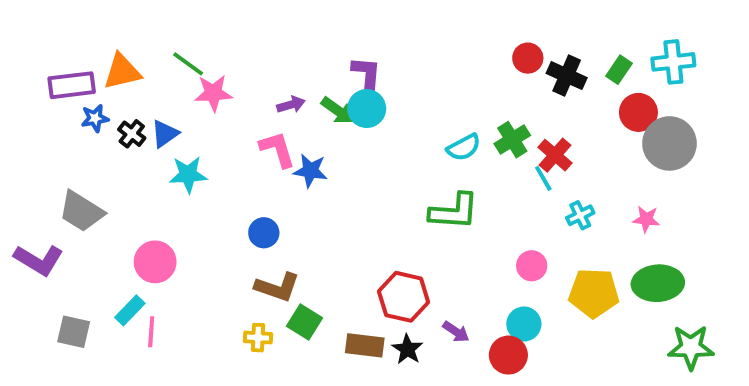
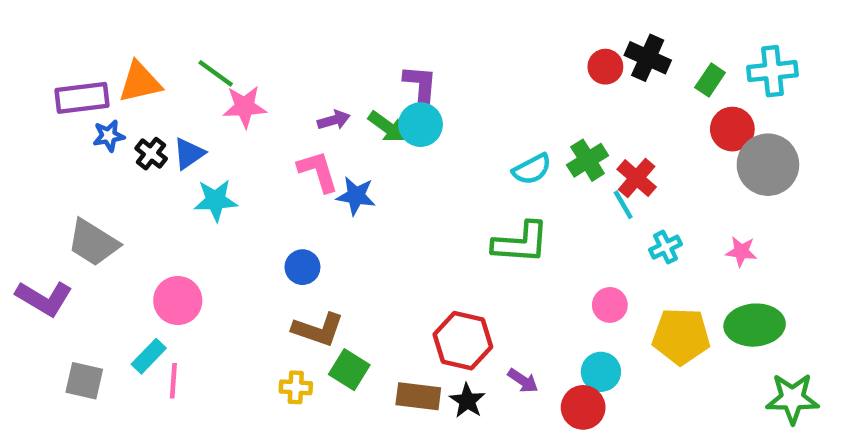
black cross: (567, 76) -> (648, 58), moved

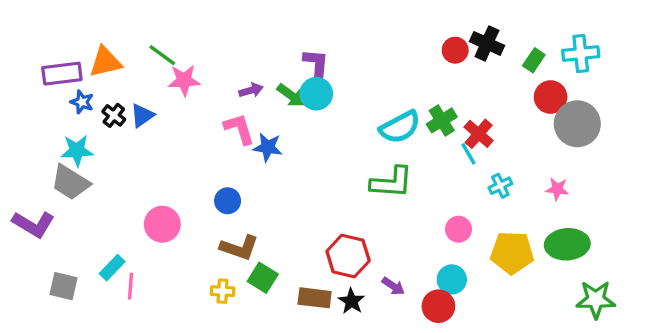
blue star: (109, 136) -> (82, 102), turned 30
cyan semicircle: (532, 169) -> (400, 127), size x1.4
cyan star: (216, 200) -> (77, 151), moved
pink circle: (178, 301) -> (162, 224), moved

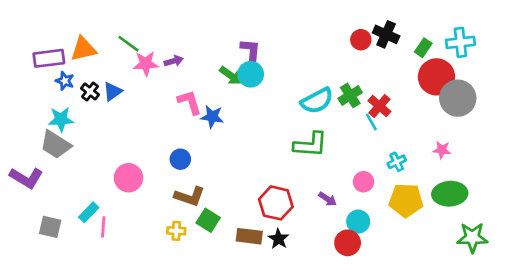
purple arrow: (251, 90) -> (174, 61), moved
red circle: (551, 97) -> (437, 77), size x1.4
cyan cross: (500, 186) -> (397, 162), moved
purple arrow: (393, 286) -> (328, 199), moved

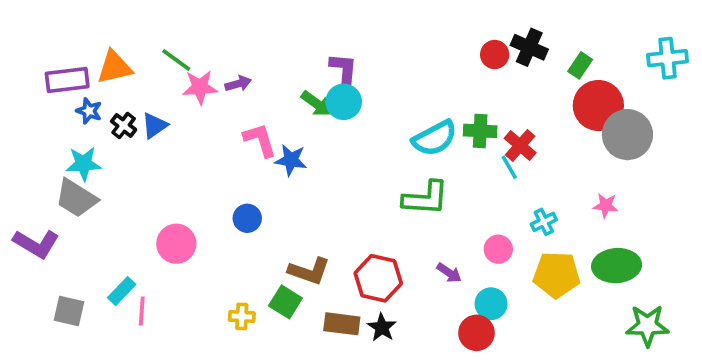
cyan cross: (460, 42) -> (667, 58), moved
green cross: (350, 95) -> (480, 131), turned 35
brown L-shape: (190, 196) -> (309, 271), moved

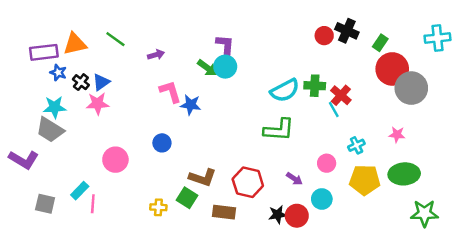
pink star: (200, 87) -> (98, 104), moved
black star: (382, 327) -> (278, 214), moved, turned 30
red circle: (476, 333) -> (297, 216), moved

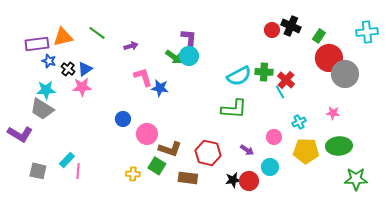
blue circle: (162, 143) -> (123, 119), moved
pink circle: (115, 160) -> (147, 134), moved

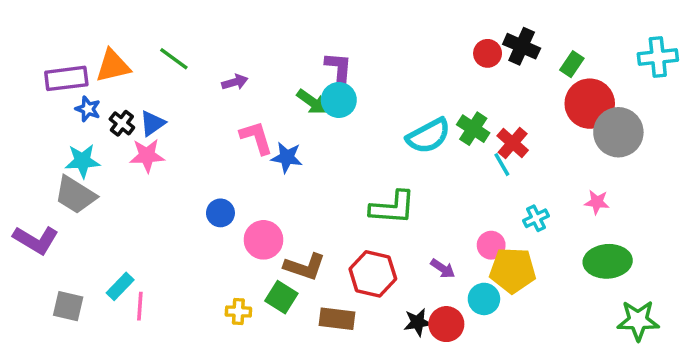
green cross: (264, 72) -> (473, 129), turned 30
green L-shape: (234, 109) -> (393, 208), moved
yellow pentagon: (306, 151) -> (513, 270), moved

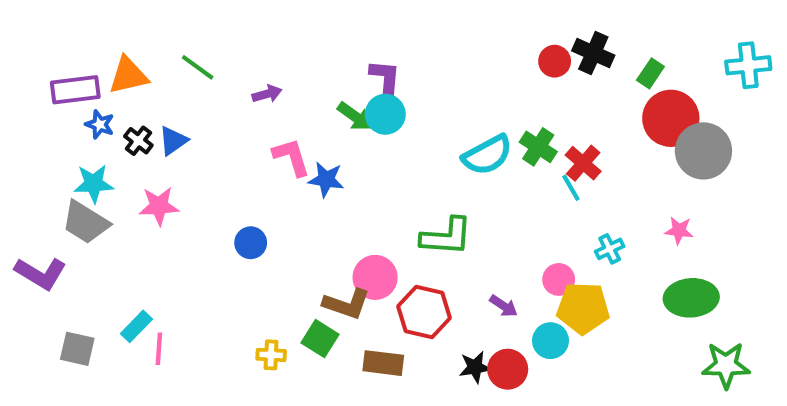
pink star: (147, 156) -> (159, 206), moved
pink circle: (263, 240) -> (375, 277), moved

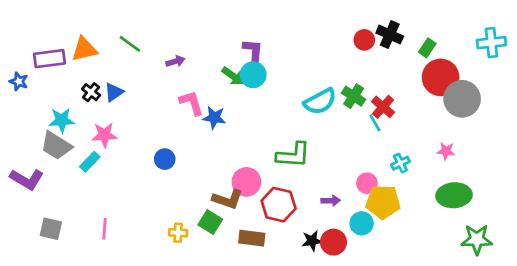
blue star: (100, 124) -> (19, 81), moved
purple arrow: (504, 306) -> (331, 201), turned -36
cyan rectangle: (136, 326) -> (90, 162), moved

